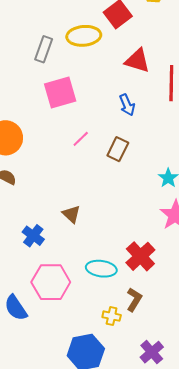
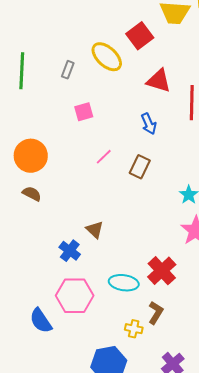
yellow ellipse: (84, 36) -> (107, 57), turned 48
gray rectangle: (44, 49) -> (68, 70), size x0.7
pink square: (60, 92) -> (84, 112), size x0.6
blue cross: (33, 236) -> (70, 251), moved

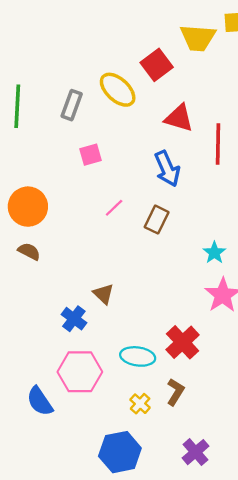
gray rectangle: (68, 70) -> (72, 105), size x1.4
blue arrow: (149, 124) -> (167, 169), size x1.4
yellow cross: (134, 329) -> (140, 404), moved, turned 30

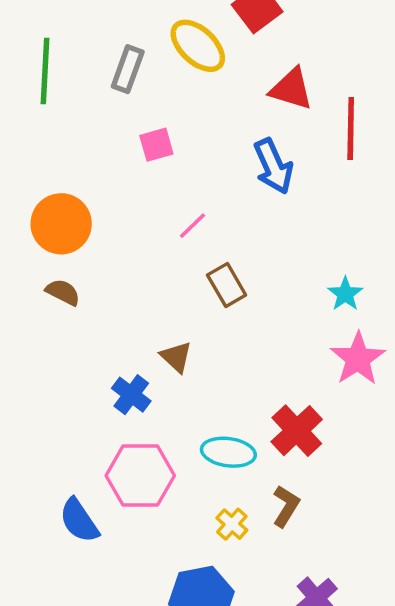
brown rectangle: (157, 220) -> (227, 285), moved, turned -56

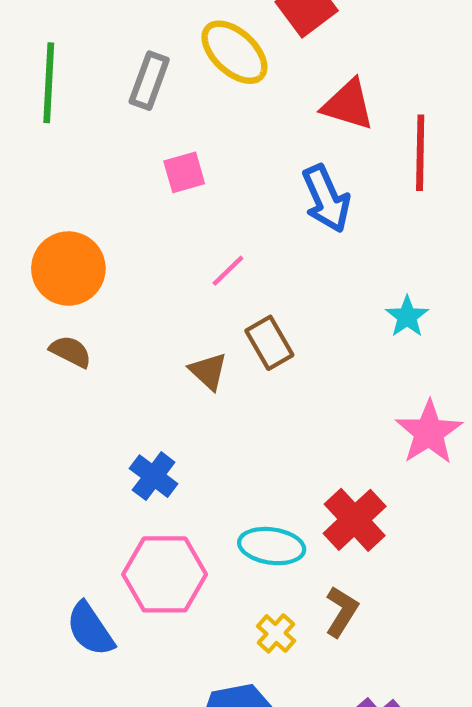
cyan star: (345, 294) -> (407, 317), moved
brown triangle: (176, 357) -> (208, 371), moved

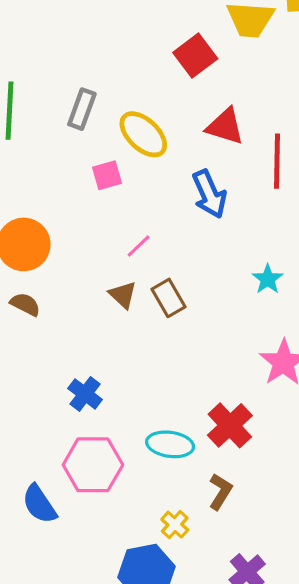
yellow ellipse: (234, 52) -> (143, 134), moved
brown triangle: (208, 371) -> (123, 295), moved
yellow cross: (276, 633) -> (175, 525), moved

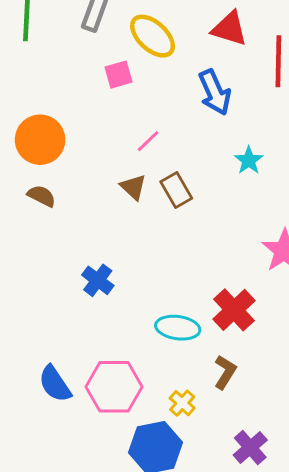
cyan star: (268, 279) -> (249, 160), moved
pink hexagon: (93, 465) -> (114, 387), moved

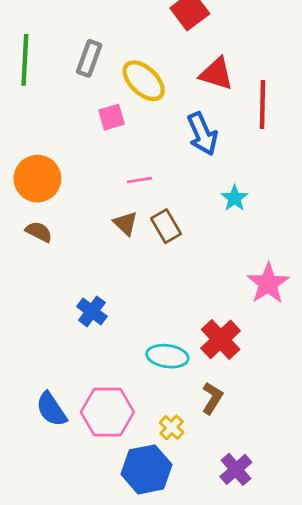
pink line: (148, 141) -> (139, 180), turned 35

